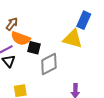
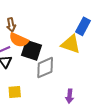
brown arrow: (12, 24) -> (11, 25), turned 128
black square: (34, 48) -> (32, 50), size x1.5

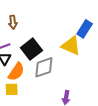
orange semicircle: (19, 40) -> (16, 72), moved, turned -84
black square: (32, 50) -> (31, 49), turned 30

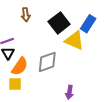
brown arrow: (13, 22) -> (26, 15), moved
black square: (31, 49) -> (59, 23), moved

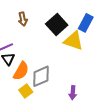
gray diamond: (47, 62) -> (41, 76), moved
yellow square: (15, 84) -> (26, 91), moved, turned -32

